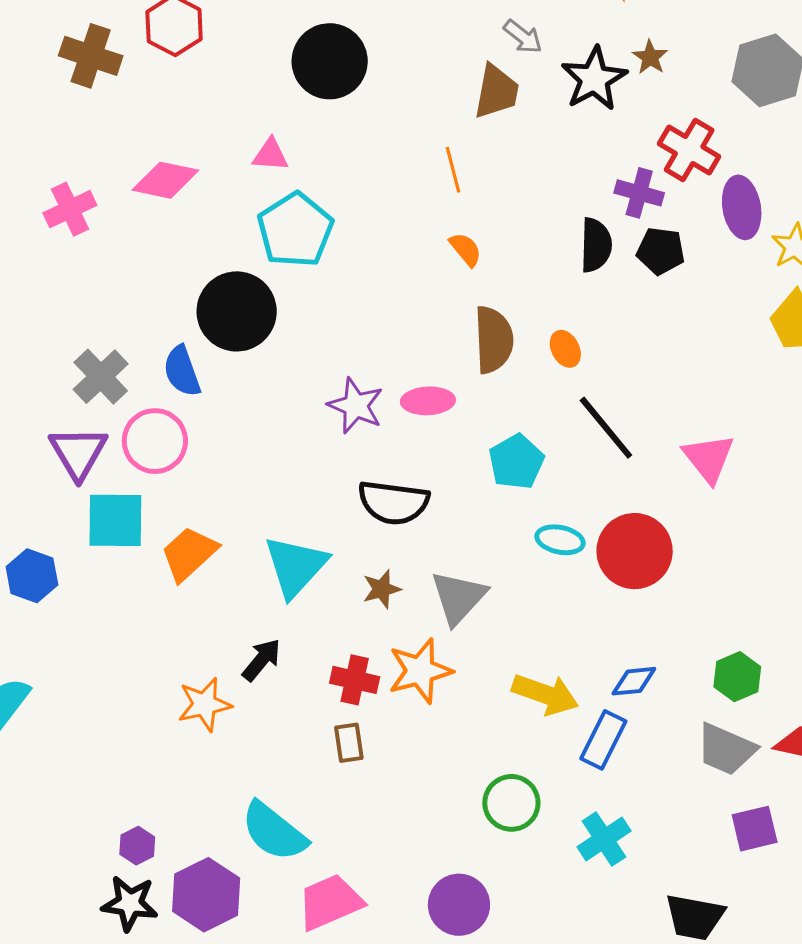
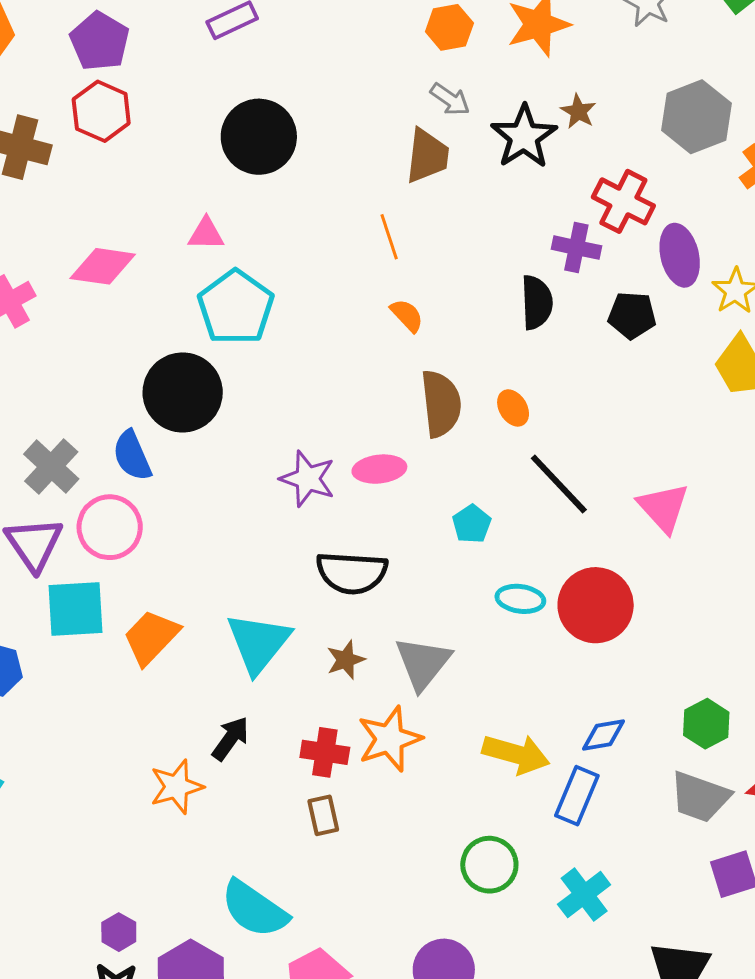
black pentagon: (661, 251) -> (632, 315), moved
cyan pentagon: (516, 462) -> (472, 524), size x0.7

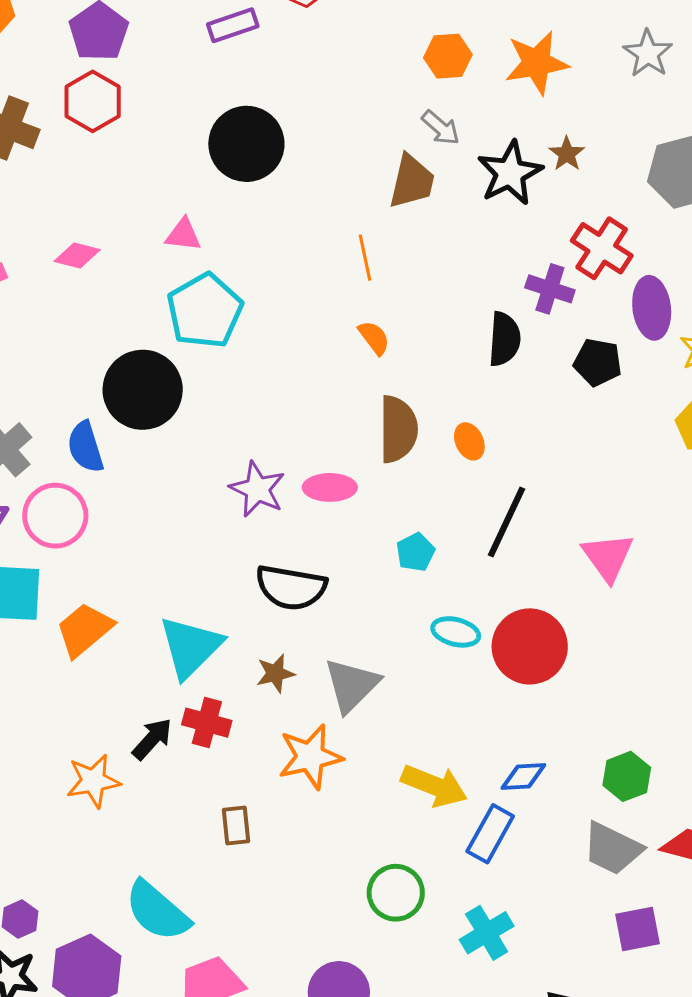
pink diamond: (103, 266) -> (77, 256), size x0.7
black line: (559, 484) -> (506, 522), turned 62
red cross: (325, 752) -> (207, 723), moved

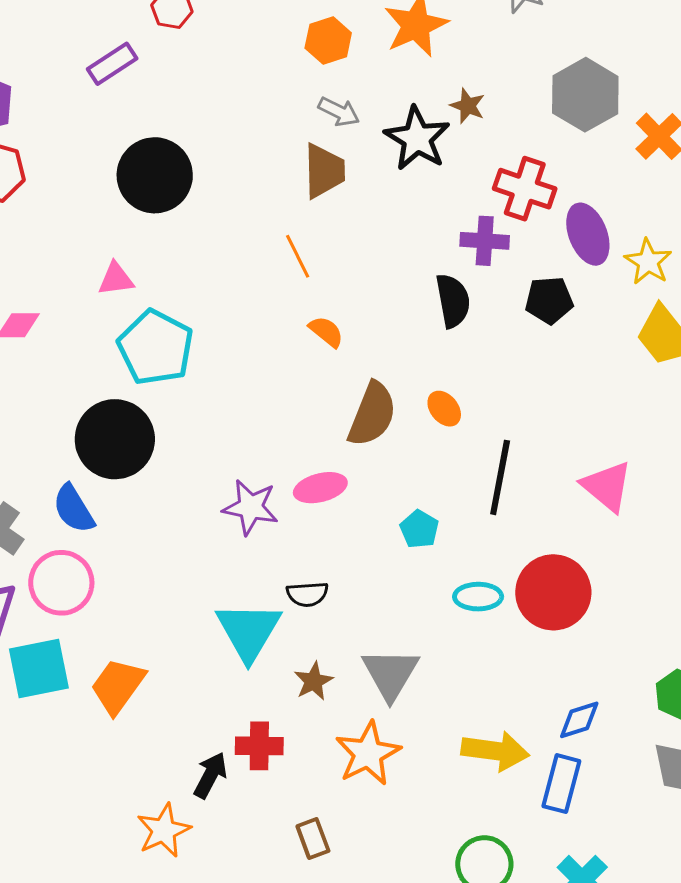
brown semicircle: (398, 429) -> (372, 414), turned 36
black semicircle: (291, 587) -> (307, 594), size x0.6
cyan triangle: (190, 647) -> (249, 631), moved

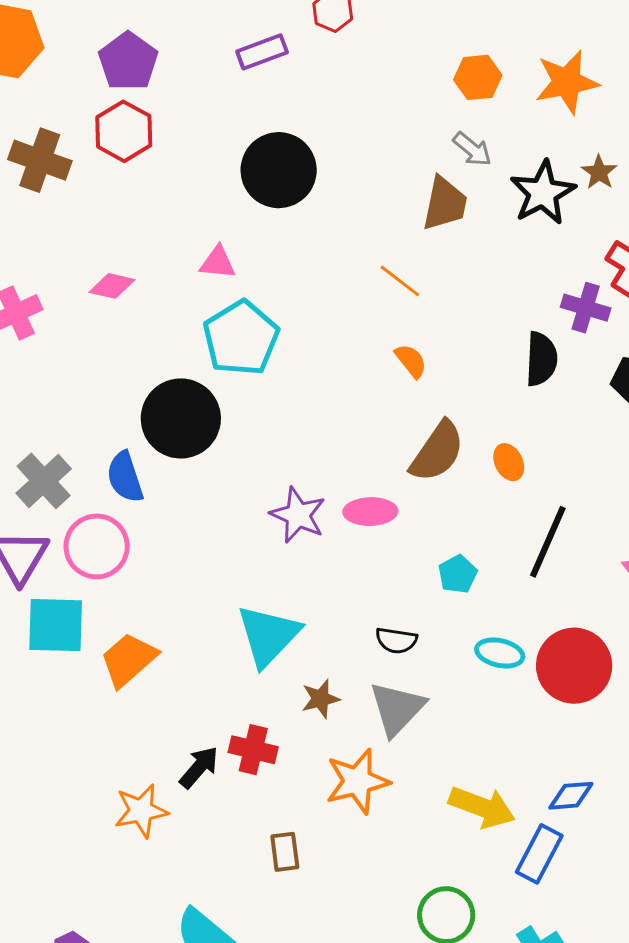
orange line: (298, 256) -> (400, 281), turned -39
black semicircle: (307, 594) -> (396, 640), moved

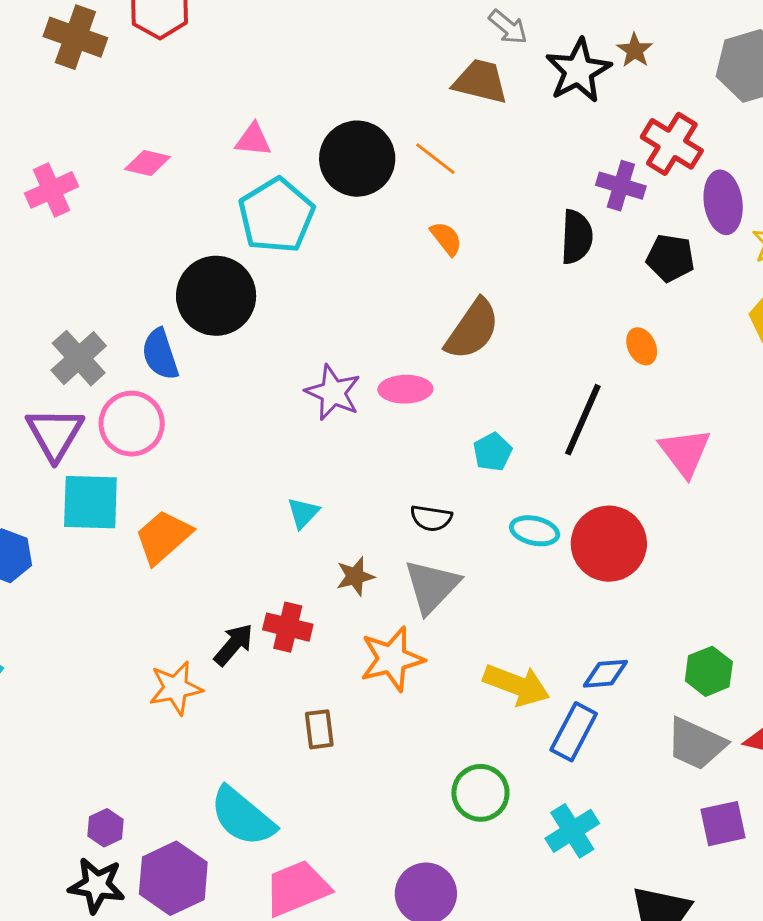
black circle: (279, 170) -> (357, 159), moved
brown trapezoid: (445, 204) -> (480, 81), turned -88
orange ellipse: (509, 462) -> (642, 346), moved
cyan triangle: (268, 635) -> (303, 513), size x0.5

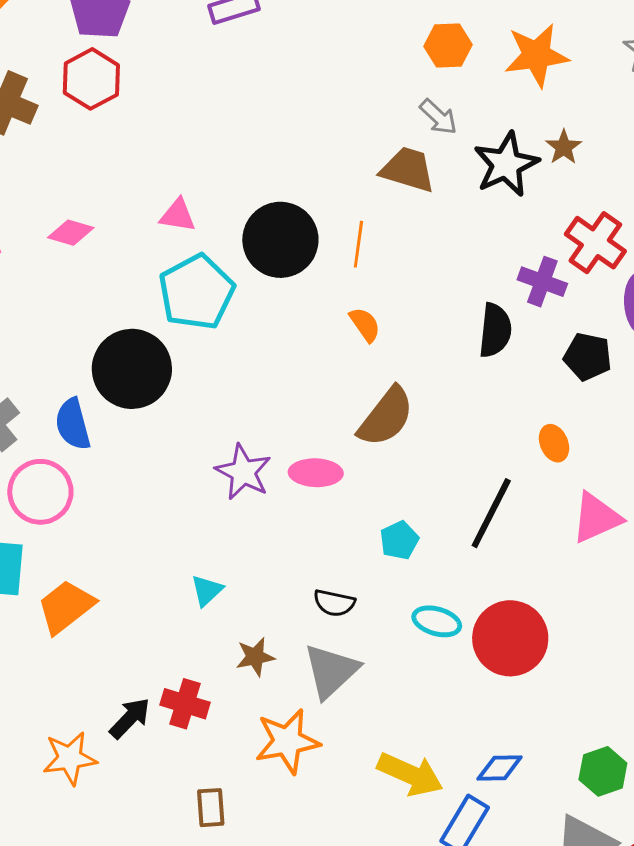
orange line: (435, 159) -> (358, 244), turned 57
pink triangle: (685, 452) -> (596, 518), moved, turned 40

